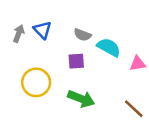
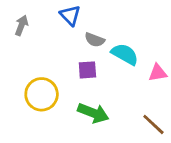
blue triangle: (42, 30) -> (70, 15), moved
gray arrow: (19, 34) -> (21, 25), moved

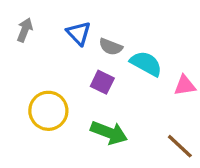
blue triangle: (70, 15) -> (79, 33), moved
purple square: (87, 70) -> (102, 82), turned 30

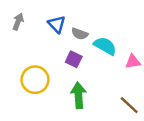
green arrow: (109, 133) -> (78, 95), turned -115

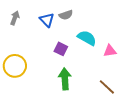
gray semicircle: (80, 34) -> (66, 15), moved, turned -40
yellow circle: (35, 80) -> (15, 66), moved

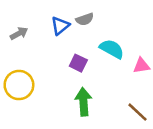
gray arrow: (15, 18) -> (19, 33), moved, turned 40
blue triangle: (47, 20) -> (60, 26), turned 35

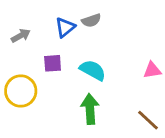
cyan semicircle: (112, 49) -> (93, 70), moved
purple square: (78, 63) -> (53, 63), moved, turned -30

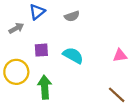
blue triangle: (65, 27) -> (37, 12), moved
green arrow: (90, 109) -> (45, 87), moved

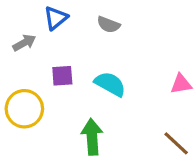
gray semicircle: (72, 16) -> (108, 25), turned 40
green arrow: (45, 87) -> (92, 137), moved

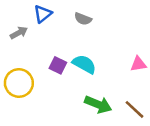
purple square: (62, 76) -> (58, 65), moved, turned 30
green arrow: (92, 137) -> (98, 104), moved, turned 116

